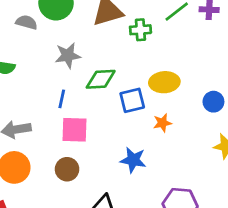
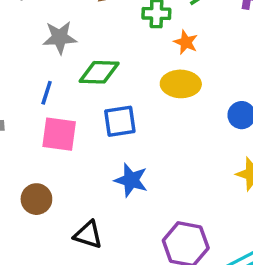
blue square: (132, 100) -> (120, 121), moved
orange star: (162, 123) -> (186, 42), moved, turned 30
brown circle: (67, 169) -> (36, 199), moved

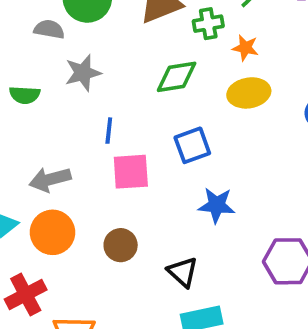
gray star: (60, 38) -> (83, 73), moved
green diamond: (99, 72) -> (177, 77), moved
black triangle: (88, 235) -> (183, 272), turned 36

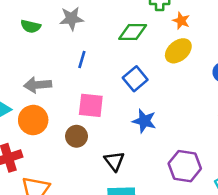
yellow ellipse: (249, 93) -> (178, 51), turned -40
blue square: (192, 145) -> (135, 79), turned -30
pink square: (131, 172) -> (91, 105), moved

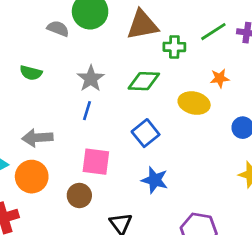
gray star: (71, 19) -> (91, 79), moved, turned -30
orange star: (181, 21) -> (220, 78), moved, turned -30
yellow ellipse: (178, 51) -> (194, 103), turned 52

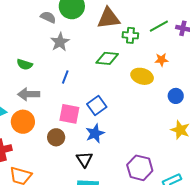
green semicircle: (31, 73) -> (25, 64), moved
gray star: (91, 79) -> (60, 42), moved
blue square: (146, 133) -> (97, 105), moved
blue star: (155, 180) -> (95, 133), moved, turned 30

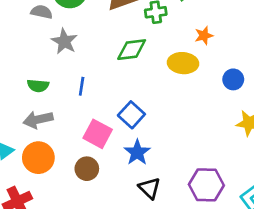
green semicircle: (25, 64) -> (38, 86), moved
pink square: (69, 114) -> (98, 134), turned 30
black triangle: (84, 159) -> (150, 188), moved

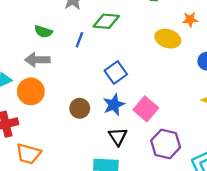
green diamond: (132, 50) -> (106, 21), moved
pink square: (98, 134) -> (146, 109), moved
brown circle: (87, 169) -> (80, 108), moved

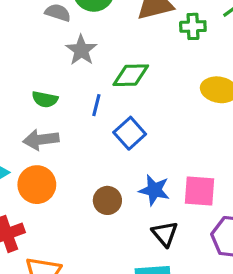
blue square: (116, 72) -> (130, 133), moved
blue star: (114, 105) -> (154, 190), turned -30
pink square: (146, 109) -> (199, 191), turned -30

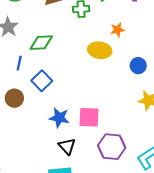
brown circle: (107, 200) -> (14, 98), moved

